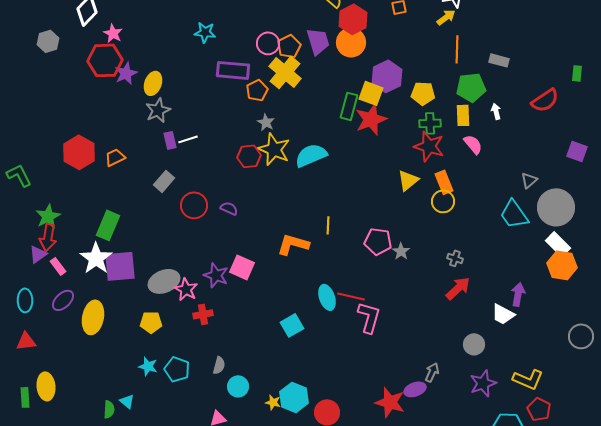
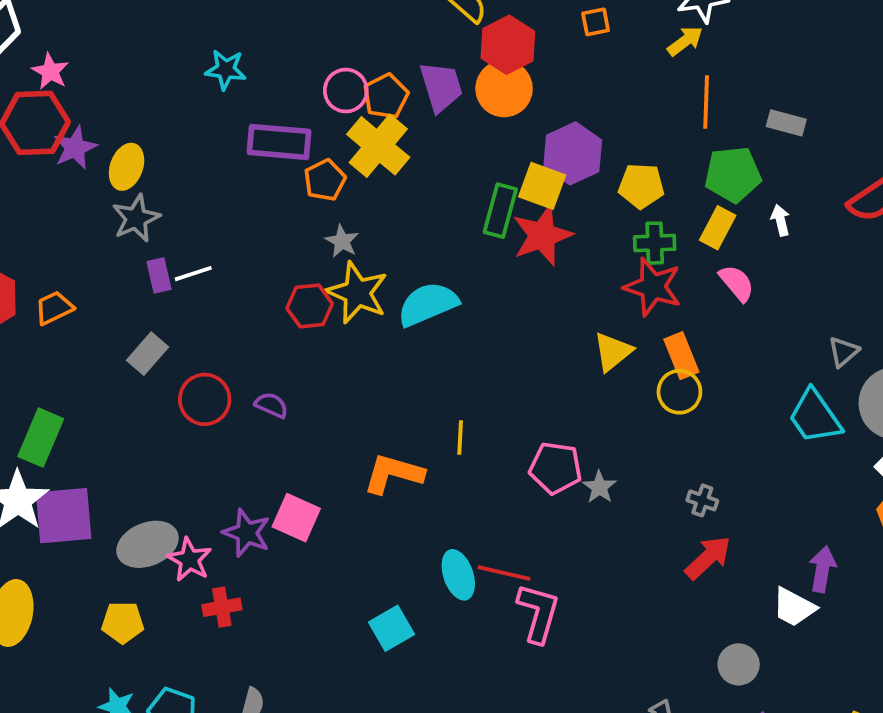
yellow rectangle: (463, 115) -> (718, 228), turned 30

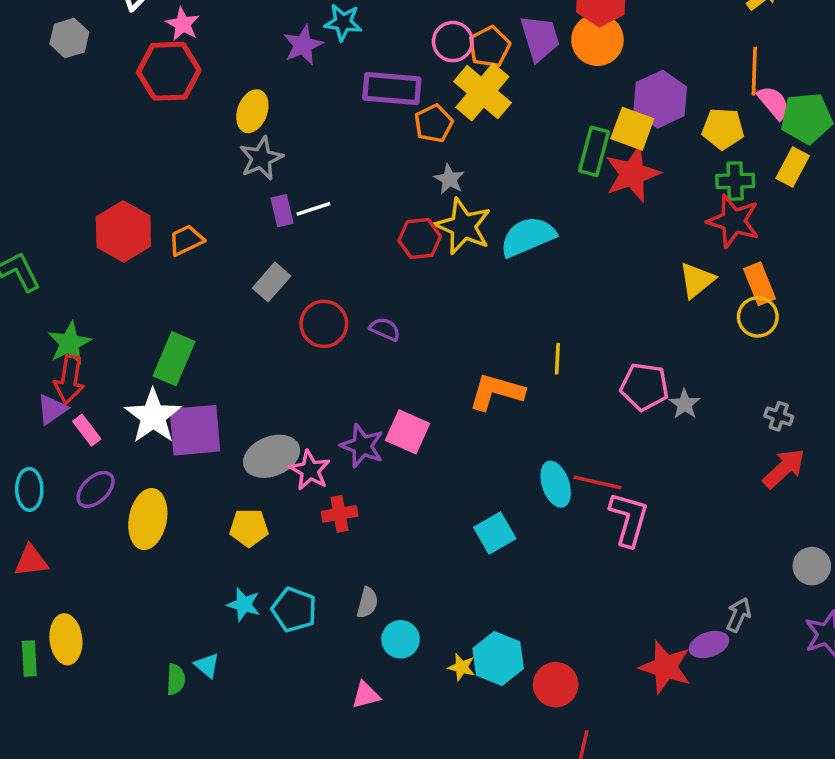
orange line: (706, 102) -> (754, 71), moved
purple star: (75, 148) -> (303, 45), moved
pink semicircle: (737, 283) -> (773, 103), moved

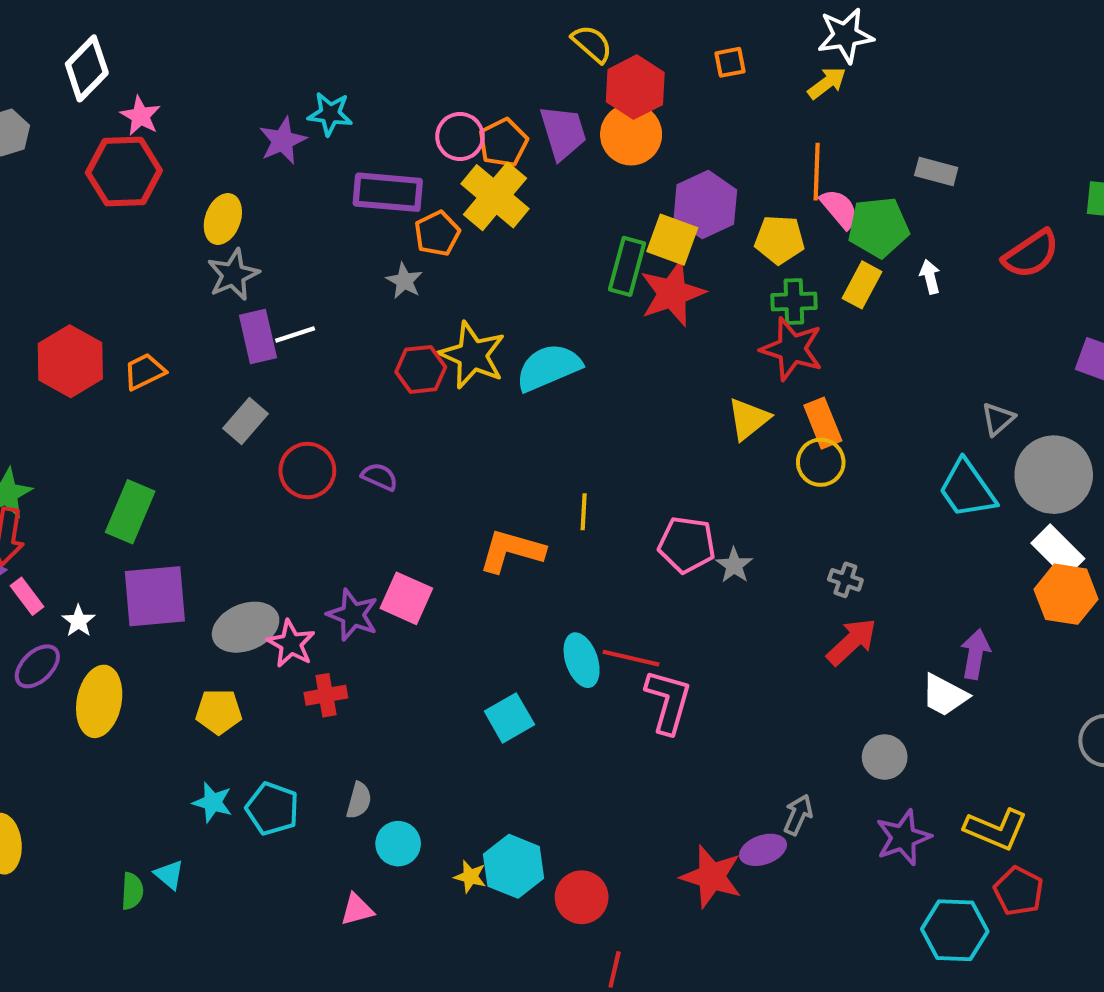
gray star: (449, 179) -> (404, 281), moved
purple rectangle: (282, 211) -> (258, 336), size x1.4
white star: (153, 416) -> (79, 621), moved, size x0.5

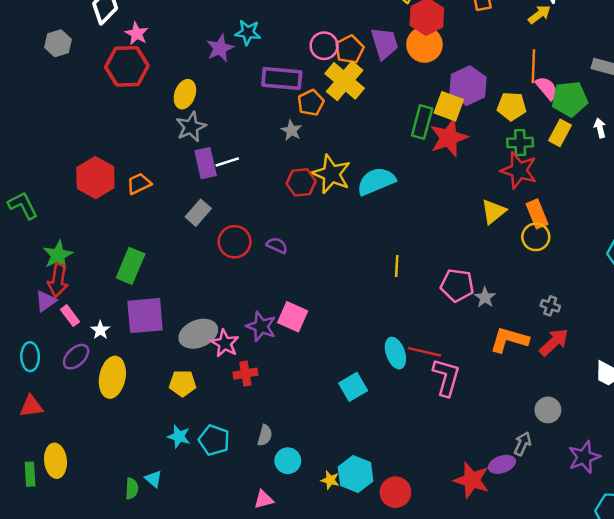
orange L-shape: (511, 551) -> (509, 340), moved
gray circle: (885, 757) -> (548, 410), moved

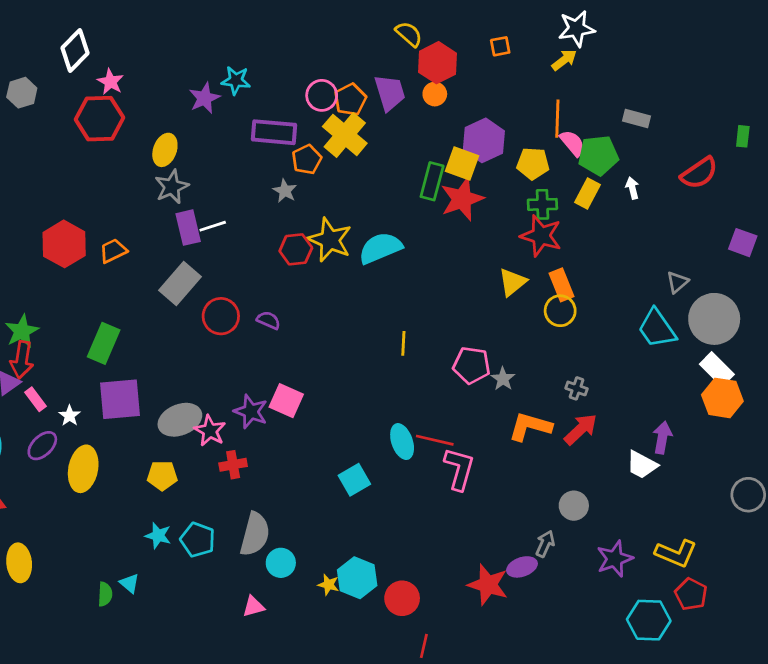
orange circle: (424, 45) -> (435, 94), size x0.6
gray rectangle: (198, 213) -> (180, 283), size x1.4
gray semicircle: (265, 435) -> (255, 534), size x1.8

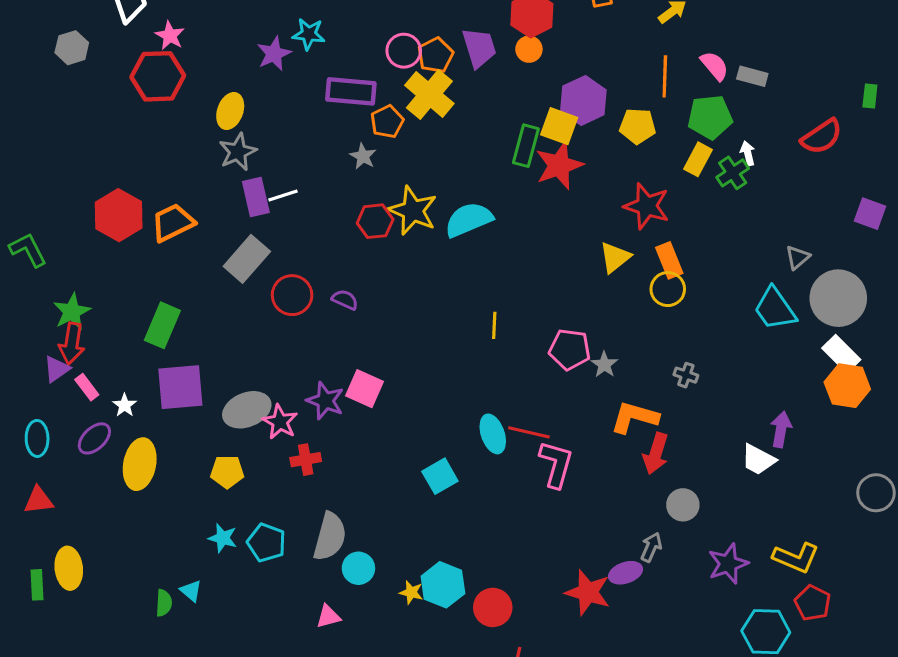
pink semicircle: (572, 143) -> (715, 66), moved
green cross: (542, 204) -> (733, 173), moved, turned -32
orange trapezoid: (113, 251) -> (173, 223), size x1.4
red arrow: (581, 429) -> (656, 454), moved, turned 150

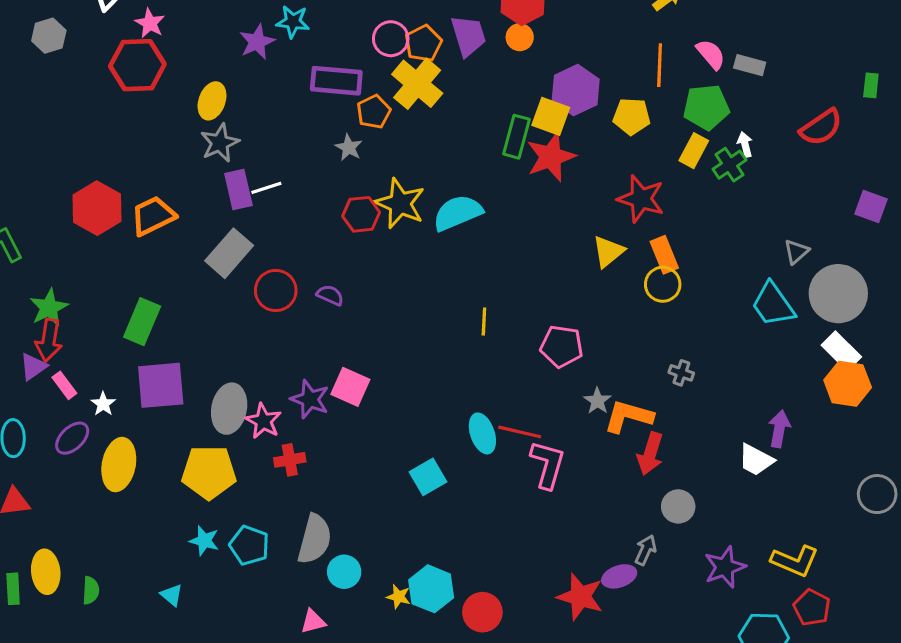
gray star: (604, 365) -> (597, 401), moved
gray ellipse: (247, 410) -> (229, 409), turned -57
yellow pentagon: (227, 472) -> (209, 472), size x1.6
green semicircle: (164, 603) -> (91, 590), moved

